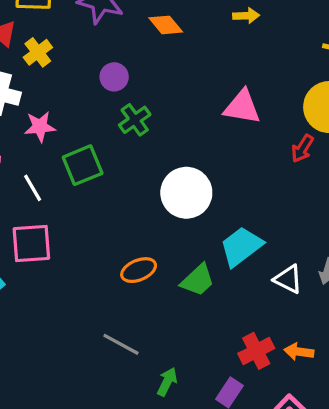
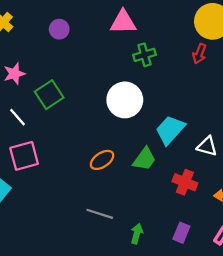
pink triangle: (242, 107) -> (123, 22), moved
green cross: (135, 120) -> (144, 55), moved, turned 30
red cross: (256, 351) -> (185, 182), moved, turned -30

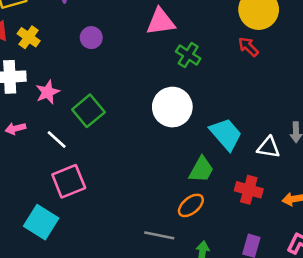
red arrow: (199, 54) -> (248, 47), turned 120
green cross: (144, 55) -> (188, 55), turned -35
cyan trapezoid: (170, 130) -> (226, 134), turned 104
orange ellipse: (102, 160) -> (191, 205), moved

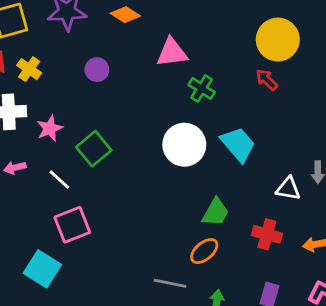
cyan trapezoid: (226, 134) -> (238, 144), moved

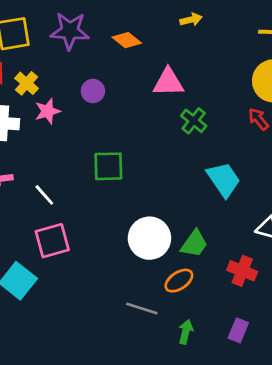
pink star: (50, 128) -> (48, 111), moved
white circle: (184, 145) -> (149, 238), moved
green square: (94, 149) -> (108, 166), moved, turned 32

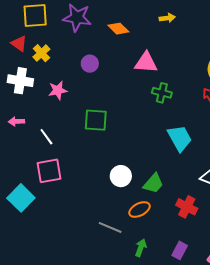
pink star: (48, 111) -> (58, 90), moved
green cross: (194, 121) -> (162, 93), turned -30
white circle: (149, 238) -> (121, 176), size x0.7

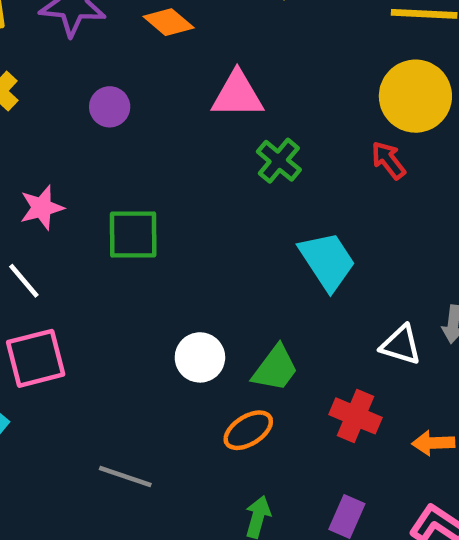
pink star: (58, 90) -> (42, 208), moved
green cross: (162, 93) -> (279, 161), turned 30
gray line: (110, 227) -> (125, 477), moved

